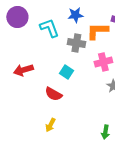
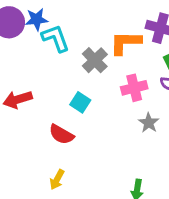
blue star: (75, 15) -> (37, 19), moved
gray cross: (76, 43) -> (95, 60), turned 36

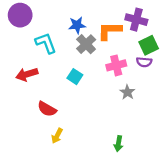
blue star: (37, 19) -> (77, 25), moved
cyan L-shape: (56, 38) -> (46, 43), moved
red semicircle: (61, 134) -> (47, 109), moved

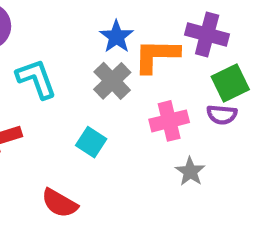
blue star: (77, 25) -> (116, 37), moved, turned -30
red semicircle: (47, 109) -> (60, 203), moved

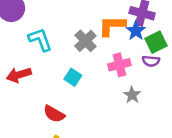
blue star: (116, 37) -> (136, 31), moved

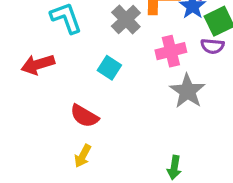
gray star: (132, 95) -> (188, 91), size x1.5

